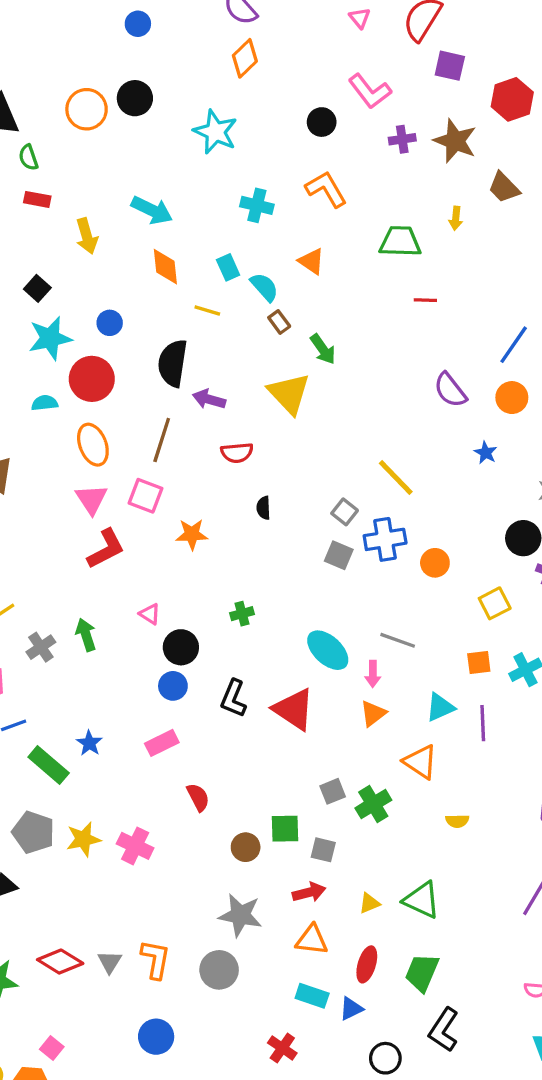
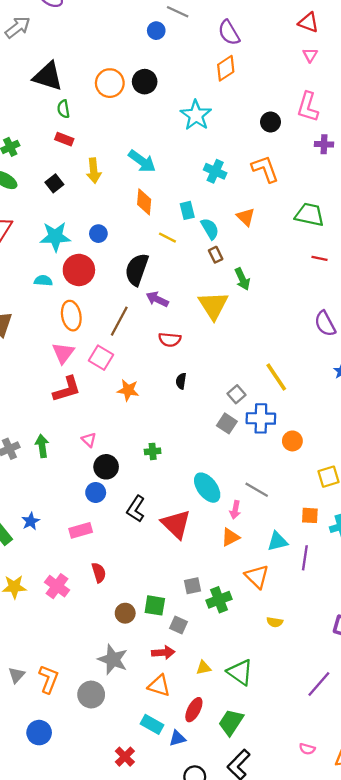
pink L-shape: (370, 91) -> (308, 107), turned 44
black square: (37, 288) -> (54, 183), moved
pink cross: (135, 846) -> (57, 586), moved

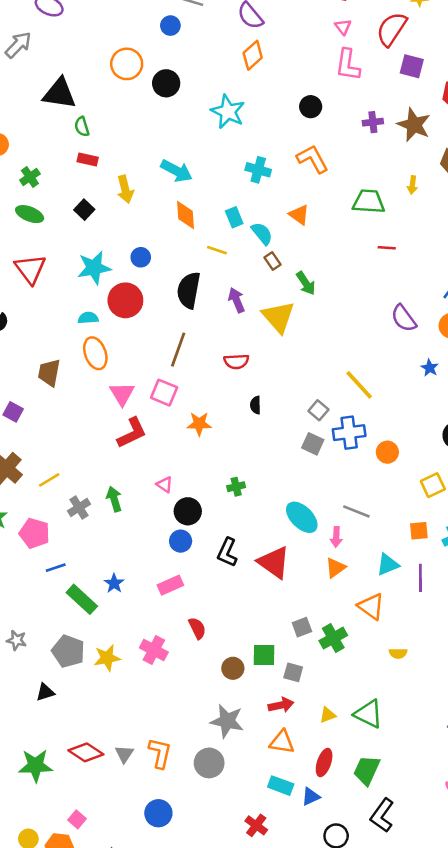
orange circle: (110, 83) -> (127, 64), moved
pink L-shape: (308, 107) -> (348, 65), moved
purple arrow: (157, 299) -> (237, 300), moved, turned 50
orange ellipse: (71, 316) -> (95, 353), moved

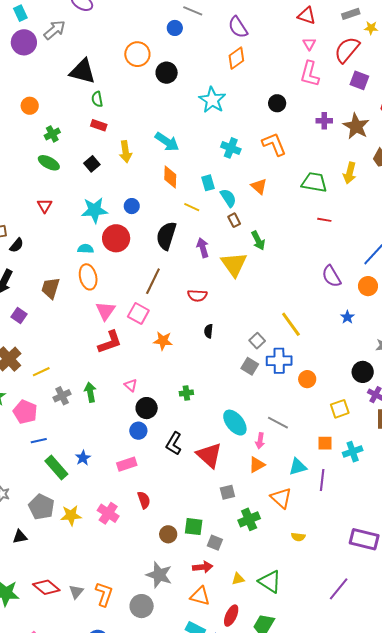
yellow arrow: (412, 185) -> (350, 173), size x1.5
red triangle: (30, 269) -> (45, 206), size x0.6
gray square: (302, 627) -> (227, 492), moved

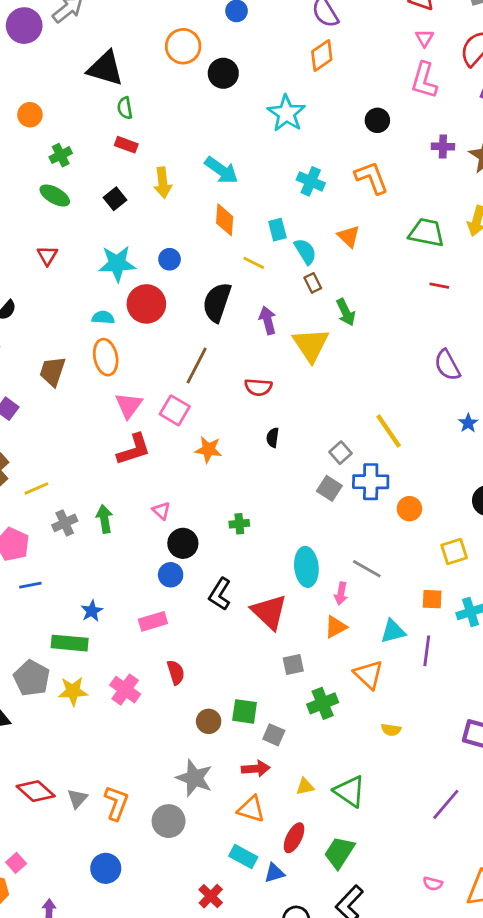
cyan ellipse: (235, 423) -> (306, 567), turned 32
green rectangle: (56, 468) -> (70, 643), moved, turned -45

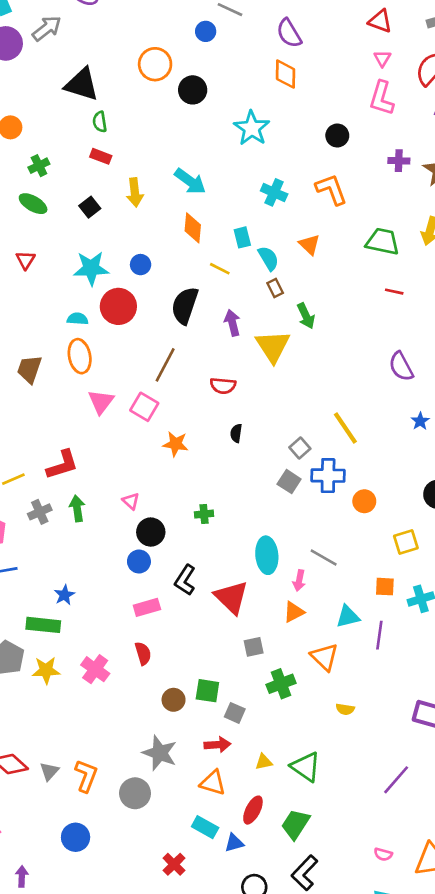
orange diamond: (322, 56) -> (286, 74), turned -56
red L-shape: (134, 449) -> (62, 465), moved
pink rectangle: (153, 621) -> (147, 607), moved

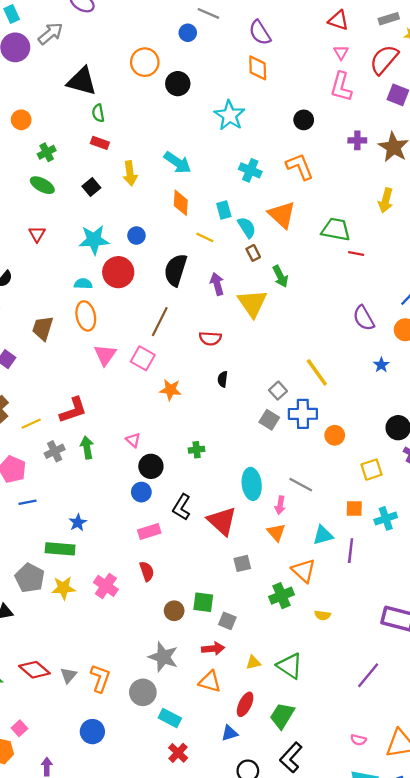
green trapezoid: (383, 242) -> (336, 229), moved
orange triangle: (309, 245) -> (282, 215), size x1.5
orange triangle: (294, 612) -> (276, 532), turned -42
green cross: (281, 684) -> (281, 596), moved
cyan rectangle: (205, 827) -> (170, 718), moved

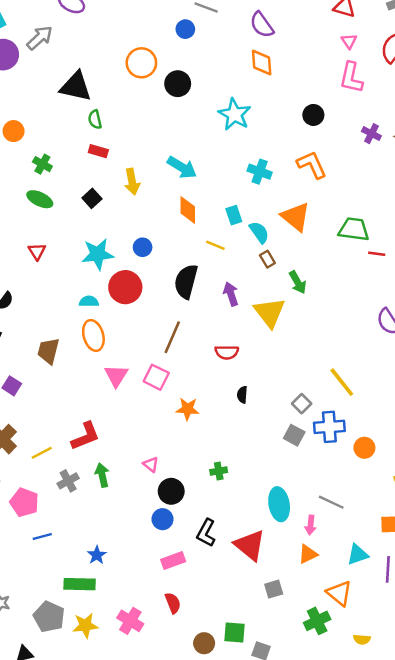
purple cross: (357, 140) -> (371, 134), turned 30
green cross: (47, 152) -> (42, 164), turned -30
orange triangle: (276, 532) -> (308, 554), turned 48

